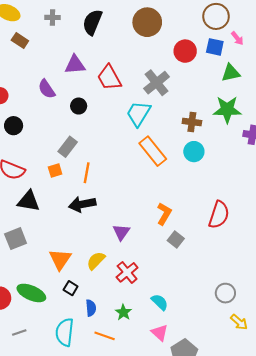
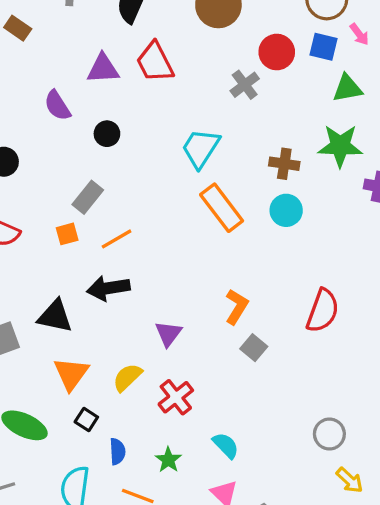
red trapezoid: (109, 78) -> (155, 62), moved
gray cross: (157, 83) -> (245, 85), moved, size x0.7
orange line: (87, 173) -> (117, 239), turned 48
black triangle: (29, 201) -> (55, 316), moved

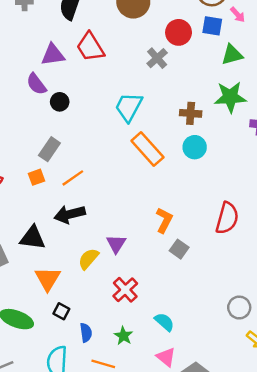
purple semicircle: (57, 106) -> (36, 84), moved
yellow semicircle: (127, 377) -> (88, 259), moved

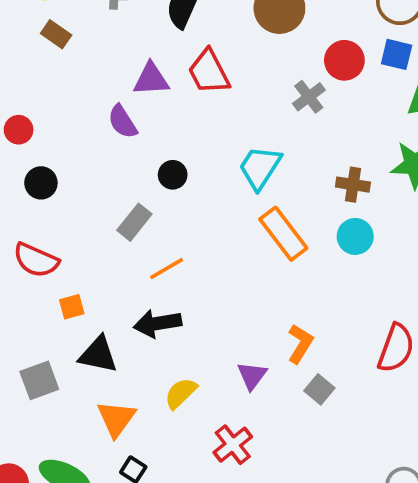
black circle: (60, 102) -> (173, 175), moved
orange square: (37, 177) -> (72, 307), moved
purple triangle: (116, 244) -> (252, 376), moved

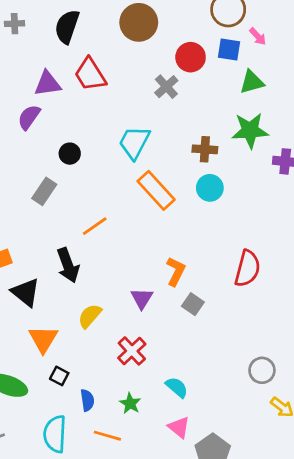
purple semicircle: (122, 122) -> (29, 117), turned 72
orange line: (167, 269) -> (95, 226), moved
black arrow: (157, 323) -> (68, 265), turned -96
black triangle: (98, 355) -> (26, 292), turned 32

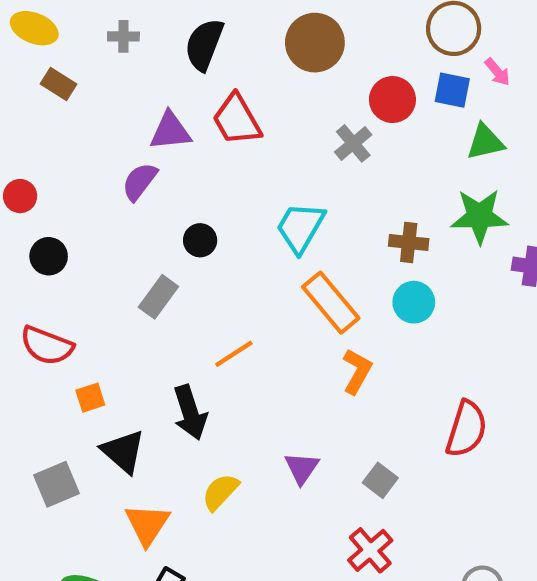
orange L-shape: (176, 271) -> (357, 371), moved
red cross: (132, 351) -> (370, 550), moved

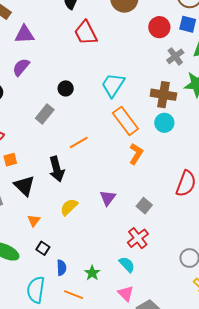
purple triangle: (170, 131) -> (24, 34), moved
gray cross: (353, 143) -> (175, 56), moved
purple semicircle: (140, 182) -> (21, 67), moved
brown cross: (409, 242) -> (163, 95), size x1.4
orange triangle: (147, 524) -> (34, 220), size x0.6

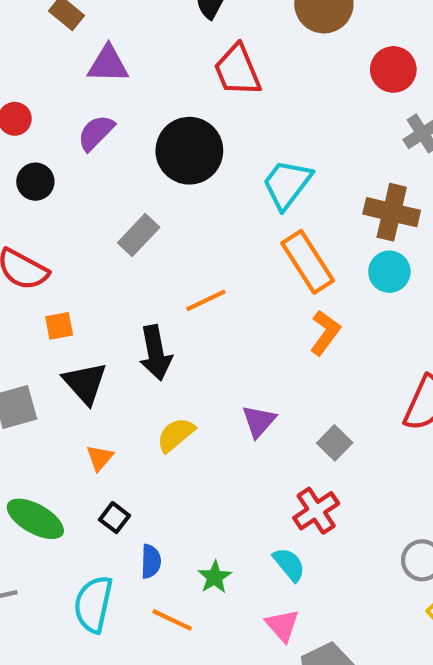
black circle: (66, 88) -> (189, 151), moved, size x2.0

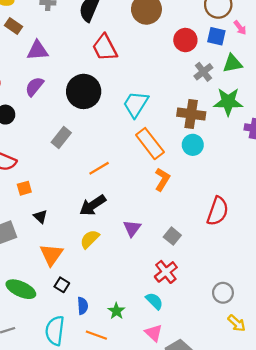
black arrow: (156, 353) -> (93, 205), moved, turned 72
black triangle: (85, 383) -> (40, 217), size x0.6
orange triangle: (100, 458) -> (51, 255), size x1.6

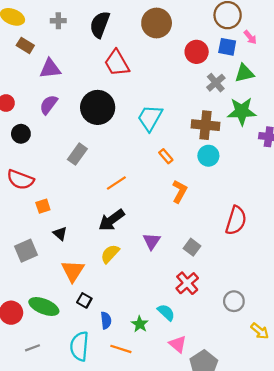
orange rectangle: (150, 144) -> (166, 156), size x0.5
gray circle: (223, 293) -> (234, 301), moved
cyan semicircle: (154, 301) -> (166, 312), moved

